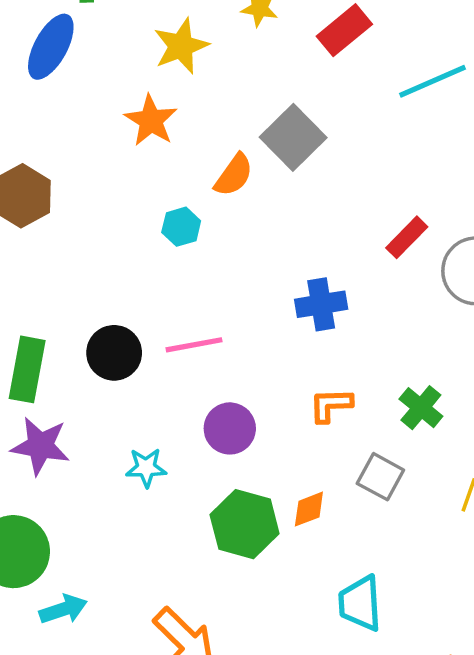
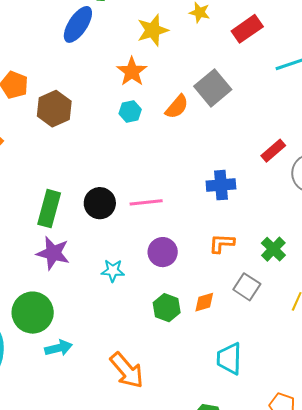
cyan hexagon: (181, 227) -> (130, 112), moved
green hexagon: (245, 524) -> (167, 308), size x0.7

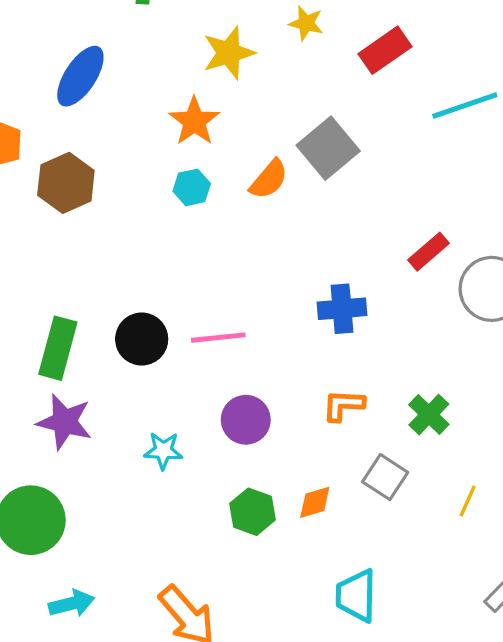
blue ellipse: (78, 24) -> (80, 76), moved
cyan arrow: (59, 348) -> (72, 604), moved

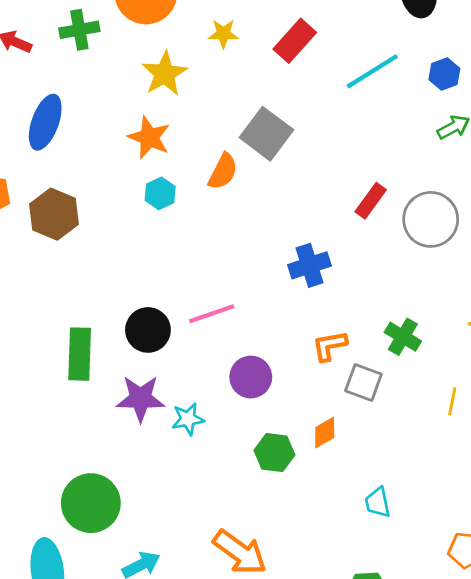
purple star: (65, 422) -> (140, 398), moved
gray square: (385, 477) -> (363, 382), moved
cyan trapezoid: (356, 596) -> (378, 502), size x0.7

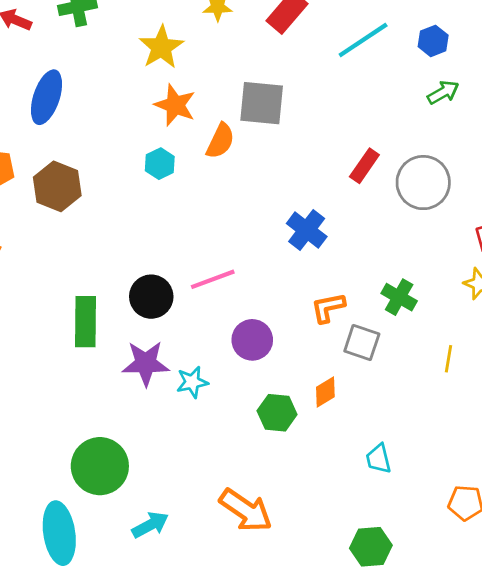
gray square: (266, 134) -> (262, 103), turned -30
orange star: (149, 138) -> (175, 105), moved
blue cross: (310, 265) -> (307, 230), turned -33

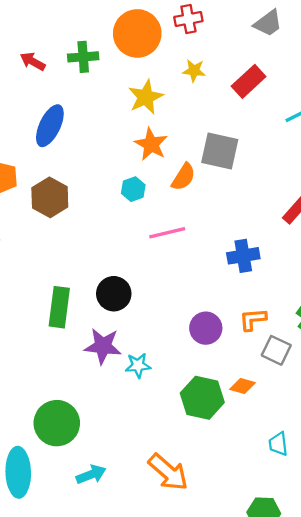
blue cross: (307, 230) -> (243, 256), turned 36
pink line: (213, 279) -> (167, 233), moved
purple circle: (252, 340) -> (206, 328), moved
orange diamond: (325, 392) -> (243, 386), turned 40
green hexagon: (277, 413) -> (202, 398), size x1.4

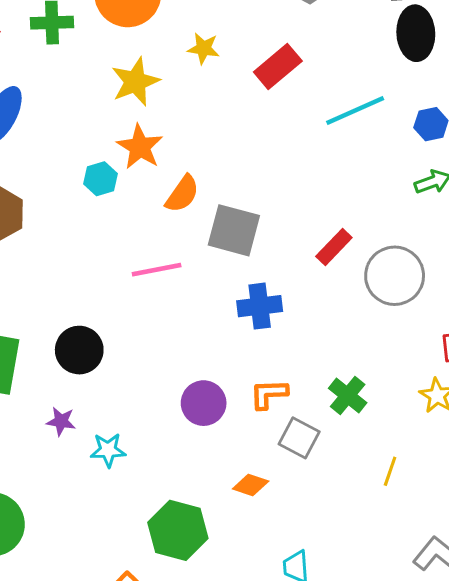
gray square: (220, 151) -> (234, 230), moved
cyan hexagon: (133, 189) -> (100, 179), moved
purple star: (103, 346) -> (61, 421), size x0.6
green hexagon: (202, 398) -> (178, 530), moved

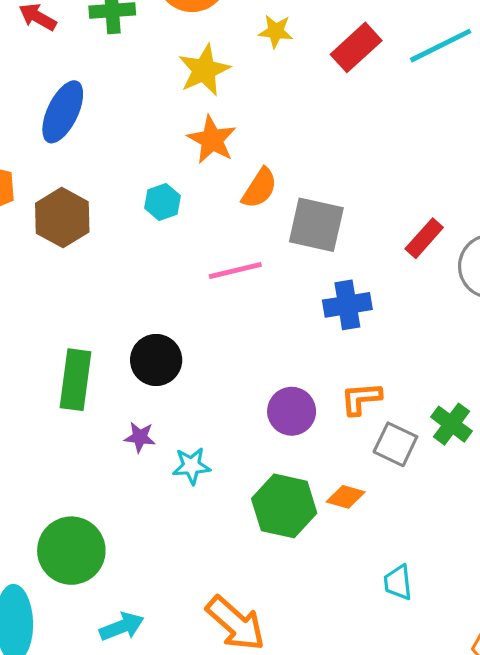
cyan line: (355, 111) -> (441, 46), moved
cyan hexagon: (100, 179) -> (162, 202), moved
green cross: (348, 396) -> (452, 424), moved
green hexagon: (178, 530) -> (284, 506), moved

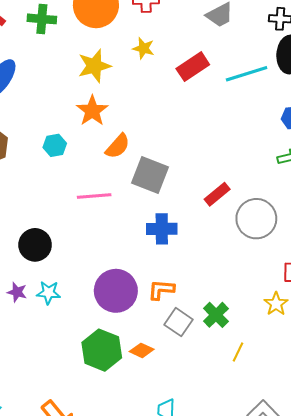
purple circle: (292, 411) -> (116, 291), size x1.4
cyan star: (191, 466) -> (48, 293), moved

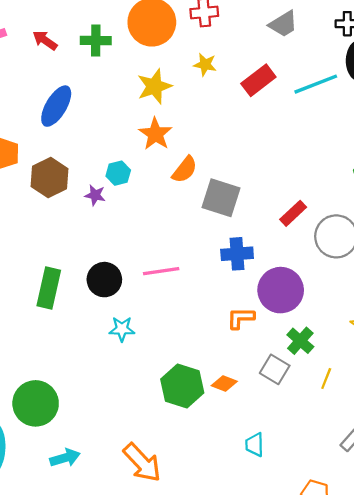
pink line: (94, 196) -> (161, 271), moved
purple circle: (116, 291) -> (281, 290), moved
purple star: (17, 292) -> (95, 195), moved
gray square: (178, 322) -> (275, 369), moved

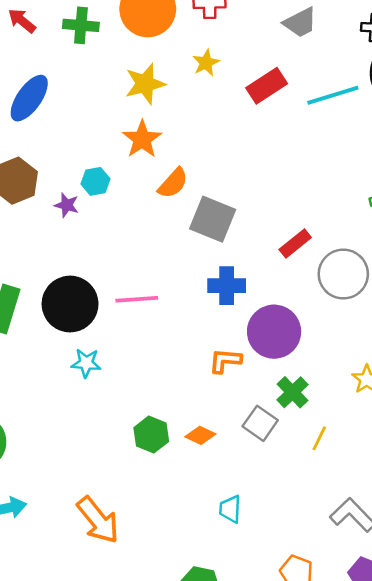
yellow star: (205, 64) -> (206, 63), turned 30
black circle: (104, 280) -> (70, 304), size x1.4
green hexagon: (182, 386) -> (151, 435), size x0.7

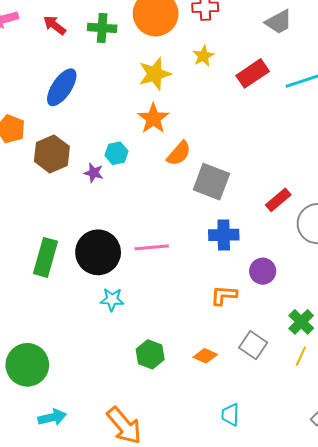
purple circle: (274, 332) -> (263, 271), size x0.6
green cross: (293, 392) -> (301, 322), moved
green hexagon: (151, 435) -> (150, 354), moved

